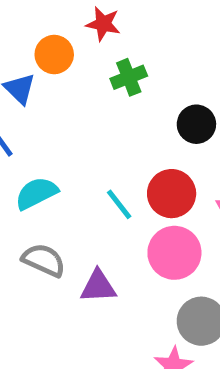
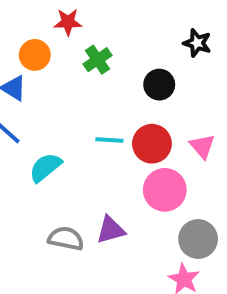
cyan line: (119, 204) -> (109, 140), moved, turned -36
gray semicircle: (44, 260) -> (66, 238), moved

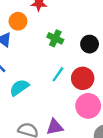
green cross: (98, 60) -> (55, 38), moved, turned -35
cyan line: (109, 140) -> (58, 74), turned -63

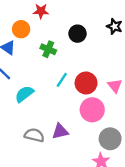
green cross: (55, 38) -> (48, 49), moved
black circle: (90, 44) -> (77, 34), moved

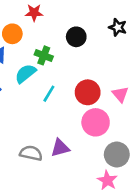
cyan line: (62, 80) -> (49, 94), moved
cyan semicircle: (24, 94) -> (25, 73), moved

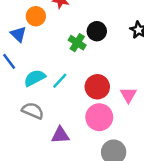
green cross: (44, 55) -> (77, 43), moved
cyan semicircle: (25, 73) -> (35, 78), moved
gray semicircle: (31, 153) -> (33, 111), moved

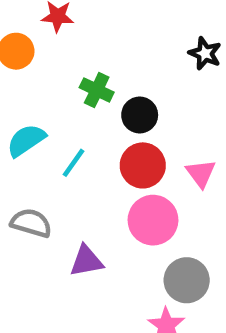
black circle: (97, 31) -> (140, 115), moved
cyan semicircle: (35, 78) -> (26, 140), moved

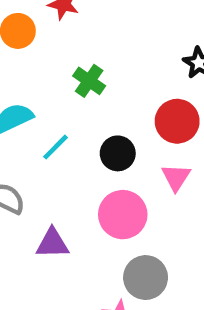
black circle: (140, 115) -> (118, 153), moved
red circle: (143, 165) -> (177, 121), moved

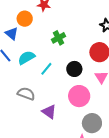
green cross: (89, 81) -> (59, 38), turned 32
purple triangle: (52, 243) -> (49, 112), turned 42

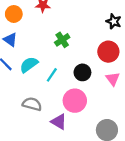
orange circle: (25, 19) -> (14, 14), moved
pink circle: (79, 96) -> (75, 101), moved

